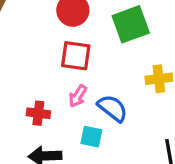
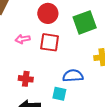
pink arrow: (78, 96) -> (23, 39), moved, turned 48
blue semicircle: (113, 108) -> (73, 76), turned -42

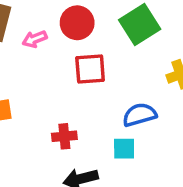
pink arrow: (23, 39) -> (35, 39), moved

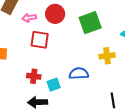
red square: (90, 69) -> (40, 40), moved
cyan square: (124, 149) -> (54, 85), moved, turned -32

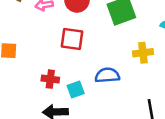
red square: (40, 40) -> (72, 39), moved

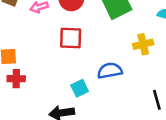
red cross: (50, 79) -> (16, 79), moved

